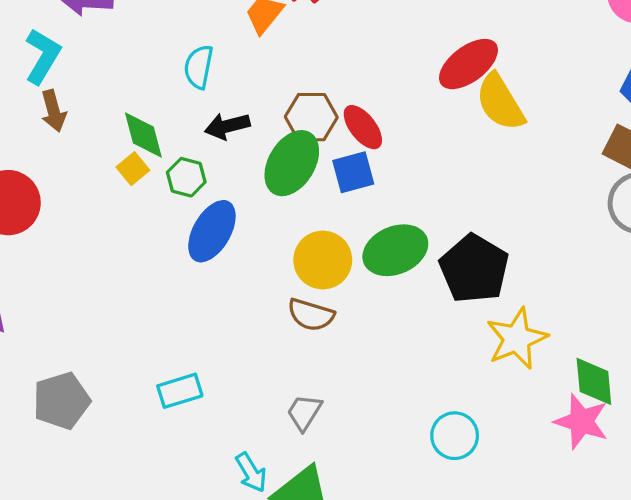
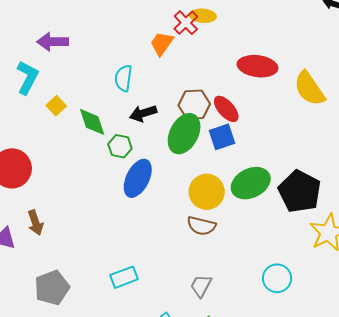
red ellipse: (468, 64) -> (258, 66), moved, turned 48
brown arrow: (53, 111) -> (35, 223), moved
yellow square: (133, 169) -> (56, 106), moved
cyan circle: (455, 436) -> (277, 278), moved

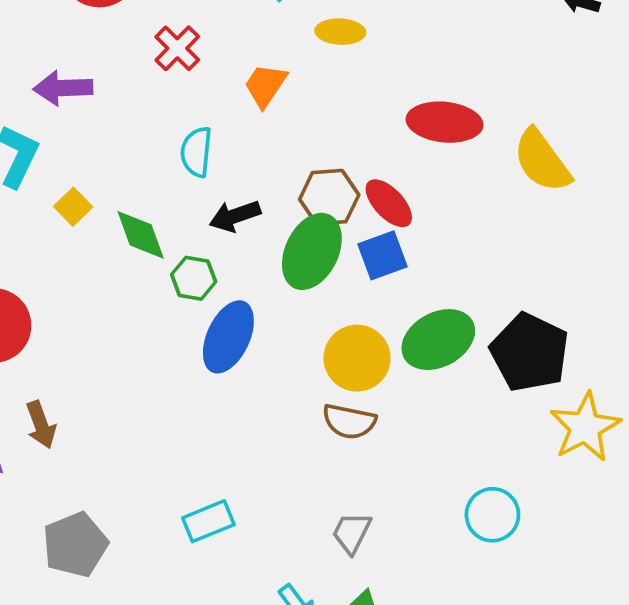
red cross: (186, 23) -> (177, 48), moved

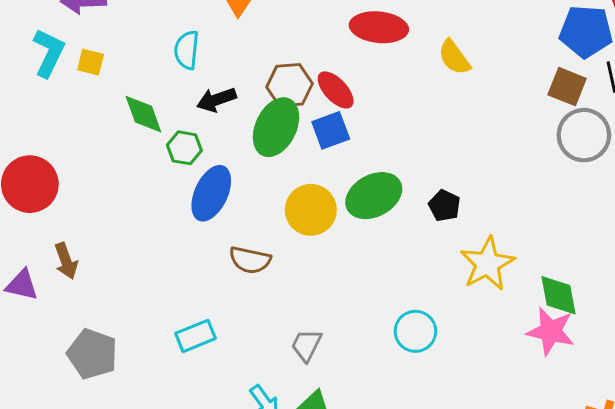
yellow semicircle: (542, 161) -> (454, 57), size x0.7
yellow square: (73, 207) -> (91, 62), moved, turned -32
black pentagon: (530, 352) -> (444, 206), size x0.5
brown semicircle: (349, 421) -> (250, 260), moved
gray pentagon: (75, 545) -> (92, 354), turned -30

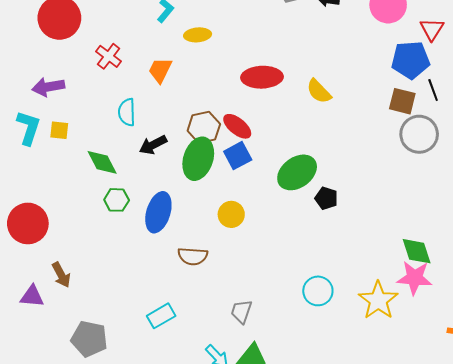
green hexagon: (184, 148) -> (117, 200), moved
green ellipse: (374, 196) -> (297, 172), moved
yellow circle: (311, 210) -> (231, 214), size x0.7
yellow star: (487, 264) -> (378, 300), moved

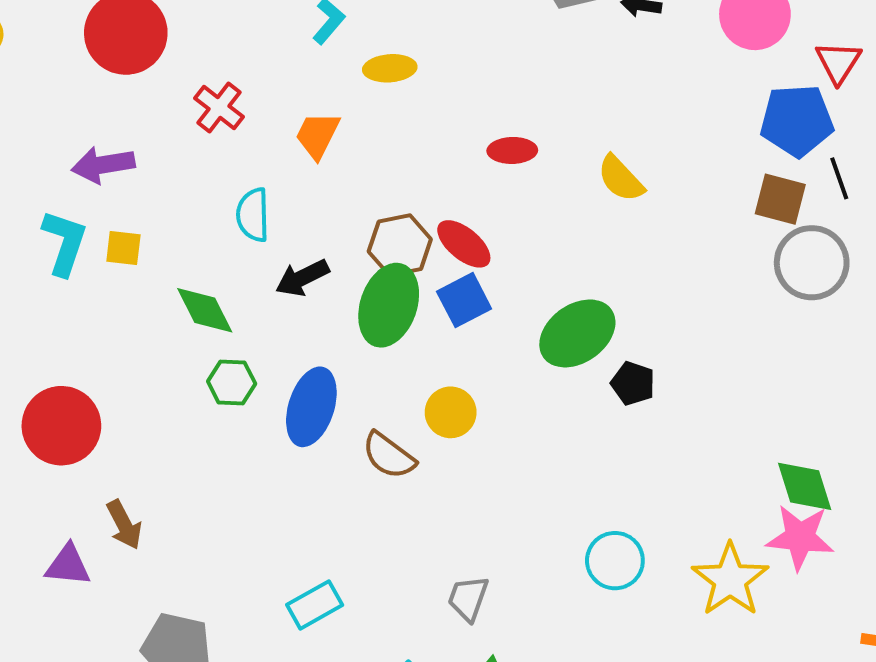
red ellipse: (262, 77) -> (512, 150), size x0.6
brown semicircle: (193, 256) -> (389, 456), moved, turned 32

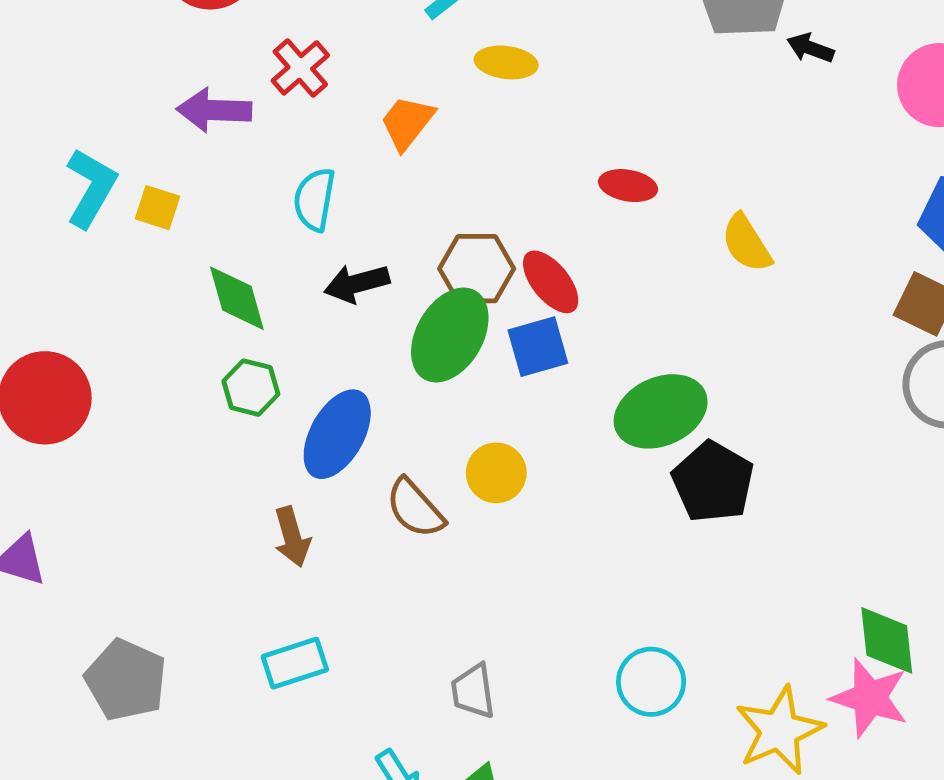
purple arrow: (103, 165) -> (214, 110), moved
black pentagon: (633, 383) -> (713, 482), size x1.6
brown arrow: (124, 525) -> (292, 537), moved
gray trapezoid: (468, 598) -> (473, 691), turned -39

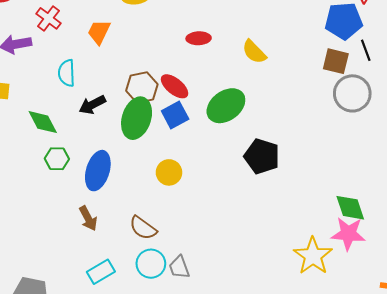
green ellipse: (661, 411) -> (226, 106), moved
brown semicircle: (415, 508) -> (143, 228), moved
cyan circle: (651, 682) -> (151, 264), moved

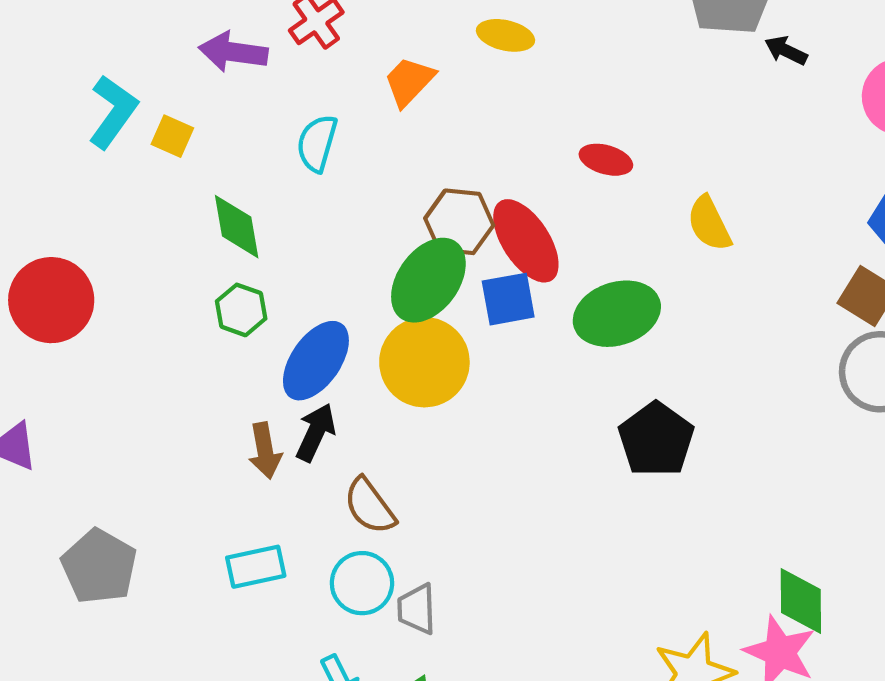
red ellipse: (175, 86) -> (526, 241), size x1.4
black arrow: (92, 105) -> (316, 432), moved, turned 124
yellow circle: (169, 172) -> (424, 362), moved, size x1.6

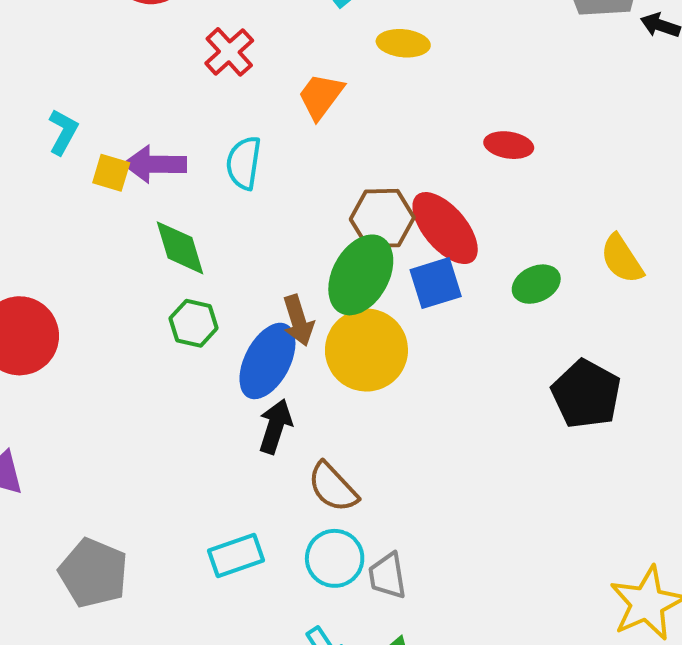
purple arrow: (233, 52) -> (155, 164), moved
cyan L-shape: (113, 112) -> (63, 132), moved, size x0.7
yellow semicircle: (709, 224) -> (622, 259), moved
green ellipse: (617, 314) -> (536, 284), size x0.6
brown arrow: (265, 451) -> (298, 320), moved

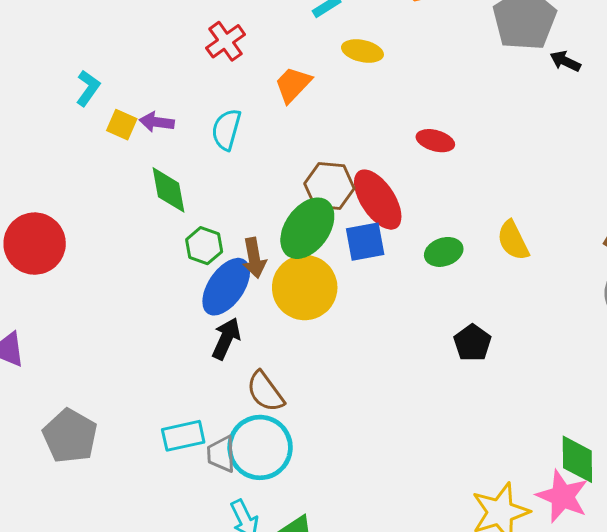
purple arrow: (155, 164) -> (157, 122), size x0.7
green hexagon: (194, 323) -> (204, 246), moved
black pentagon: (586, 394) -> (472, 343), size x0.7
cyan circle: (335, 558) -> (260, 447), size x1.4
gray trapezoid: (387, 576) -> (221, 454), moved

